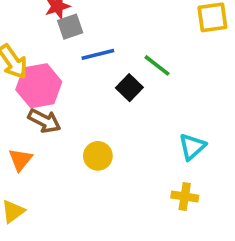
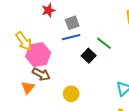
gray square: (70, 27) -> (72, 23), moved
orange triangle: (20, 160) -> (28, 88), moved

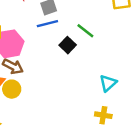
yellow circle: (71, 94) -> (12, 89), moved

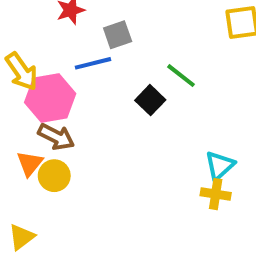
blue line: (47, 24) -> (93, 63), moved
yellow cross: (103, 115) -> (216, 194), moved

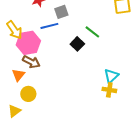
yellow circle: (54, 176) -> (28, 94), moved

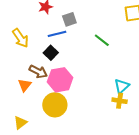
pink hexagon: (28, 43) -> (60, 80), moved
black square: (77, 44) -> (51, 53), moved
yellow circle: (28, 94) -> (55, 105), moved, size x1.5

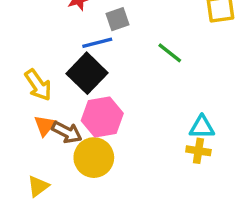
yellow arrow: (20, 38) -> (38, 85), moved
black square: (51, 53) -> (87, 73), size x1.6
brown arrow: (38, 71) -> (67, 132), moved
cyan triangle: (122, 86) -> (202, 127), turned 42

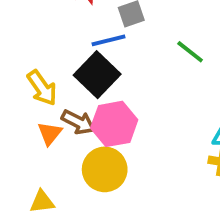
brown arrow: (67, 132) -> (78, 122), moved
yellow triangle: (38, 186) -> (42, 202), turned 30

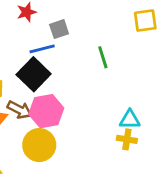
green line: (190, 52) -> (103, 57), turned 35

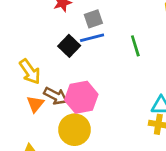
blue line: (42, 49) -> (92, 38), moved
black square: (34, 74) -> (69, 46), moved, size x0.7

